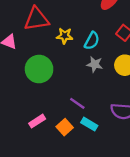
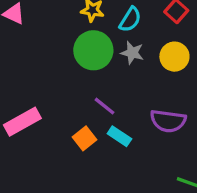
green circle: (39, 69) -> (93, 50), moved
pink rectangle: (37, 121) -> (22, 122), moved, size x1.5

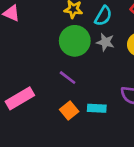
purple line: (104, 106) -> (68, 78), moved
cyan rectangle: (119, 136) -> (97, 108), turned -30

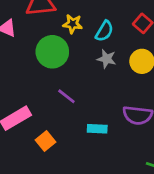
green circle: (75, 41) -> (52, 52), moved
orange square: (69, 111) -> (45, 141), moved

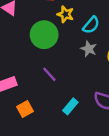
cyan rectangle: (97, 129) -> (70, 106), turned -63

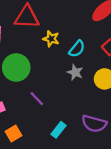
green circle: (44, 35) -> (16, 67), moved

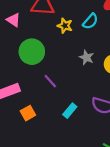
cyan semicircle: (77, 49) -> (90, 21), moved

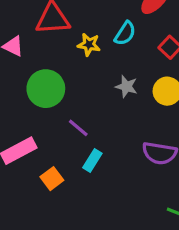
cyan rectangle: (70, 111) -> (92, 161), moved

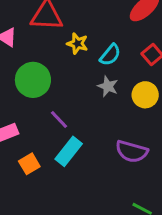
cyan semicircle: (125, 33) -> (110, 55), moved
cyan rectangle: (92, 161) -> (69, 151), size x1.4

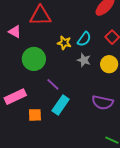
yellow star: (77, 44) -> (64, 43), moved
orange square: (29, 164) -> (35, 115), turned 32

